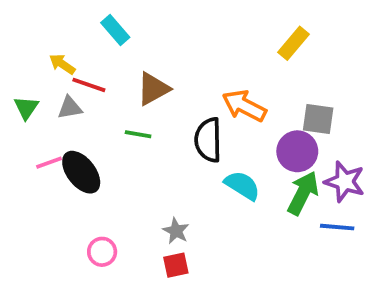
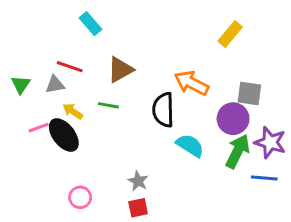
yellow arrow: (62, 64) -> (73, 111), moved

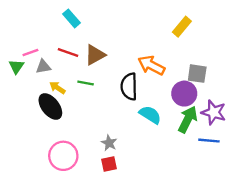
red line: (70, 67) -> (68, 52), moved
pink line: (39, 128) -> (30, 52), moved
pink circle: (80, 197) -> (63, 156), size x1.6

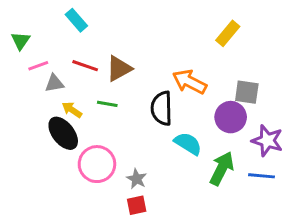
cyan rectangle: (72, 18) -> (76, 20), moved
green triangle: (16, 67) -> (21, 41), moved
green arrow: (188, 119) -> (222, 169), moved
pink circle: (63, 156) -> (97, 164), moved

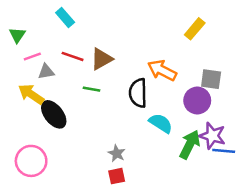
yellow arrow: (72, 110) -> (31, 94), moved, size x1.5
purple star: (267, 141) -> (212, 136), moved
pink circle: (97, 164) -> (31, 161), moved

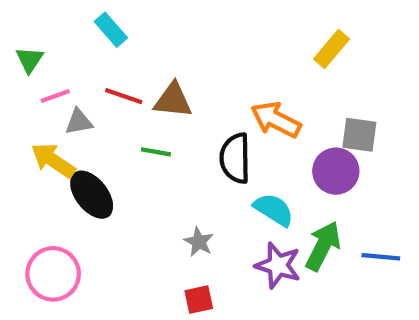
brown triangle: (102, 59) -> (173, 100), turned 35
purple star: (212, 136) -> (278, 265), moved
gray star: (117, 153) -> (199, 242), moved

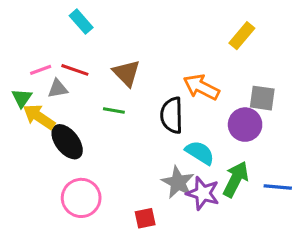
green triangle: (30, 60) -> (22, 98), moved
red line: (124, 96) -> (75, 70), moved
brown triangle: (173, 100) -> (126, 73), turned 40
gray star: (199, 242) -> (178, 182), moved, size x1.5
pink circle: (53, 274) -> (81, 198), moved

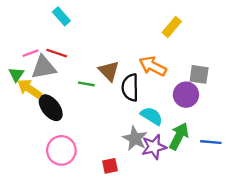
yellow rectangle: (242, 36) -> (172, 27), moved
brown triangle: (126, 73) -> (109, 71), moved
gray triangle: (58, 89) -> (44, 67), size x1.6
purple star: (203, 193) -> (154, 147), turned -30

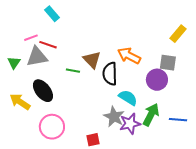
yellow rectangle: (172, 27) -> (178, 34), moved
pink line: (31, 53) -> (31, 38), moved
yellow arrow: (29, 89) -> (20, 102), moved

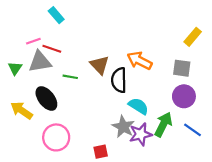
green line: (73, 71) -> (70, 77), moved
purple circle: (157, 80) -> (184, 96), moved
blue line: (178, 120) -> (193, 130), turned 30

